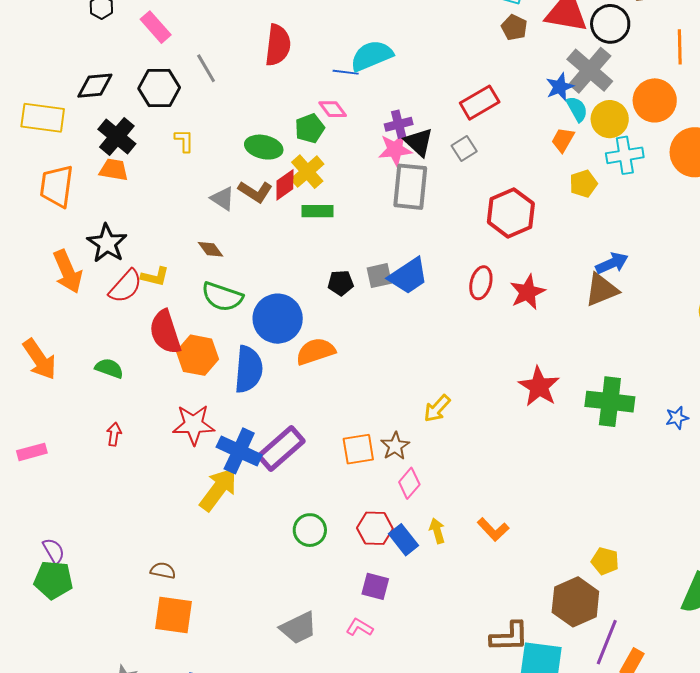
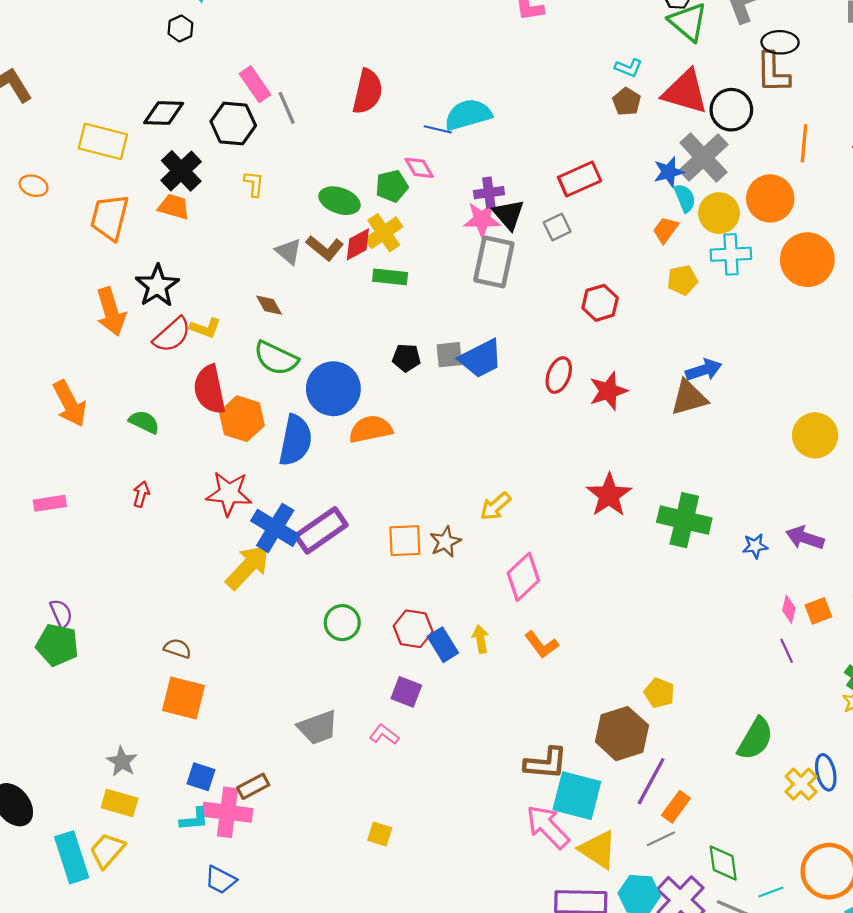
pink rectangle: (156, 27) -> (255, 84), moved
red hexagon: (511, 213) -> (600, 303), size x0.7
pink diamond: (409, 483) -> (523, 577), moved, size x1.4

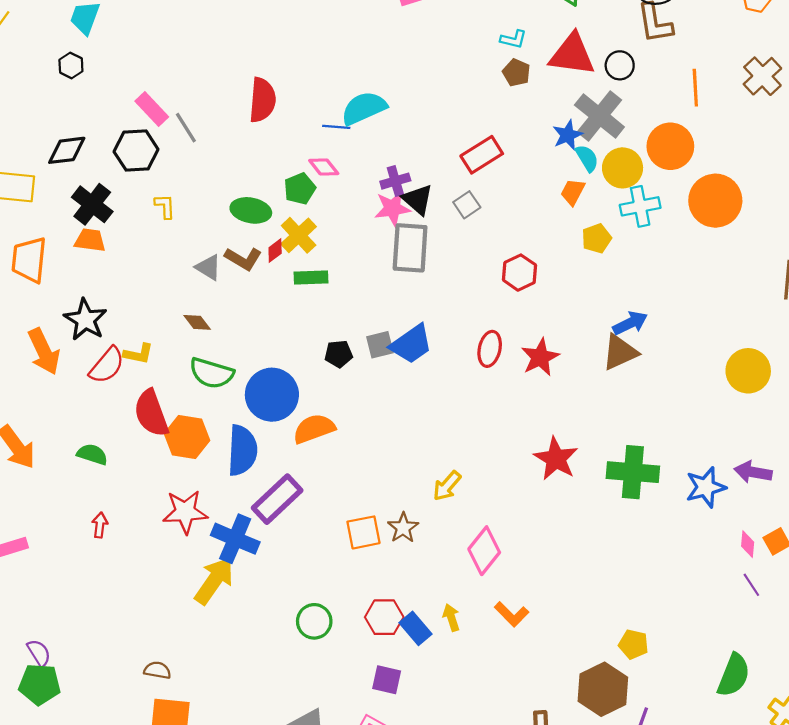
black circle: (731, 110) -> (620, 65), size x0.7
red diamond: (358, 244) -> (275, 250), size x0.7
purple rectangle: (321, 530) -> (277, 499), moved
blue star: (755, 546) -> (706, 487), size x1.6

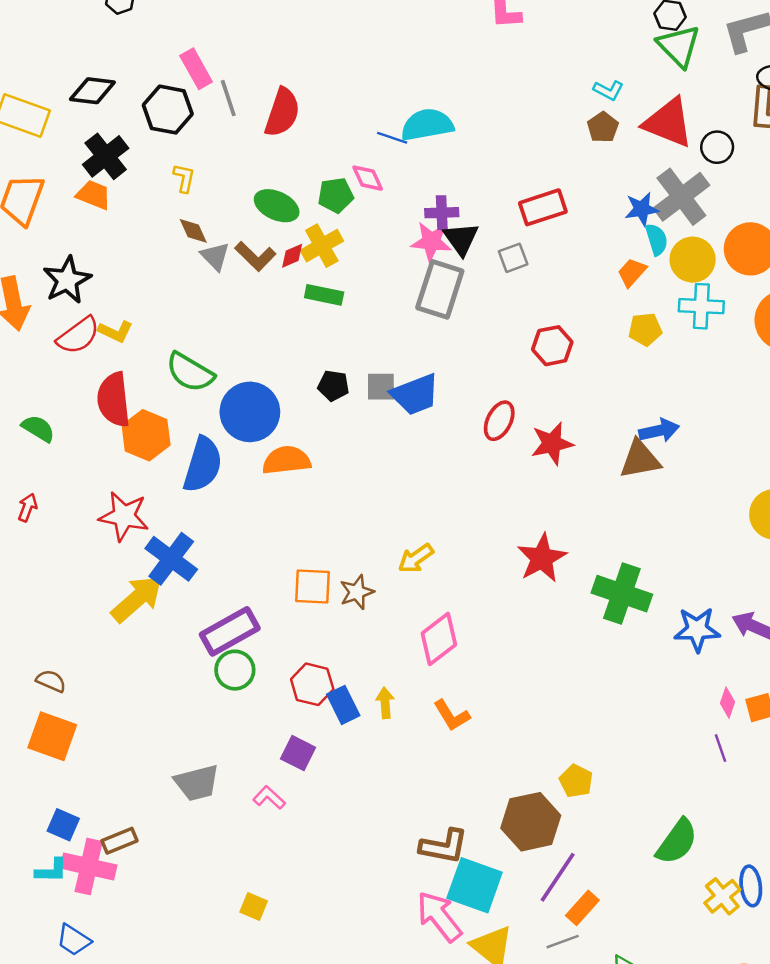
red semicircle: (262, 100) -> (282, 112), moved
brown diamond: (197, 322) -> (193, 231), moved
purple rectangle: (277, 499) -> (230, 631), moved

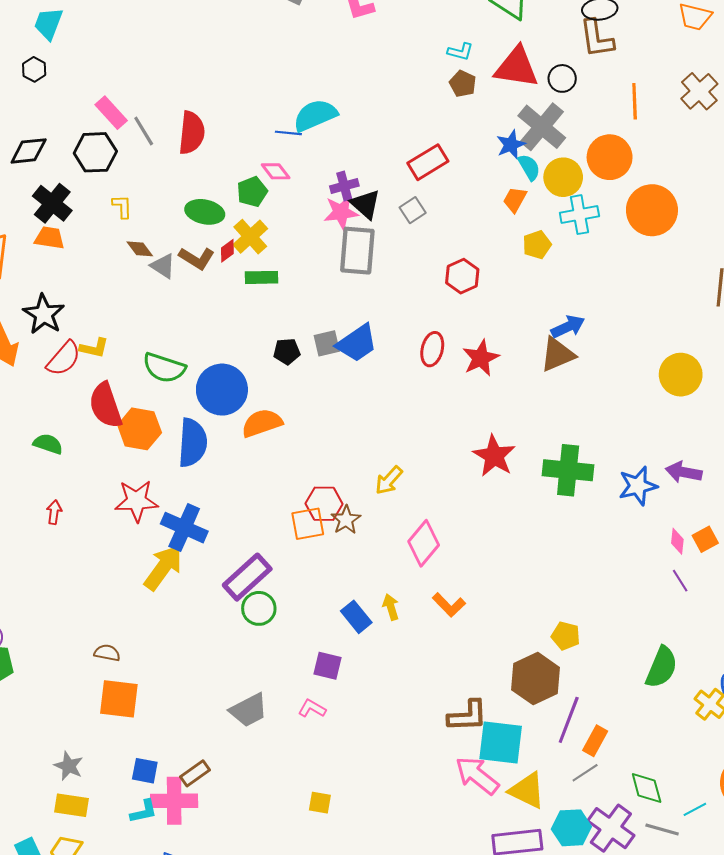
red hexagon: (312, 684) -> (324, 504), moved

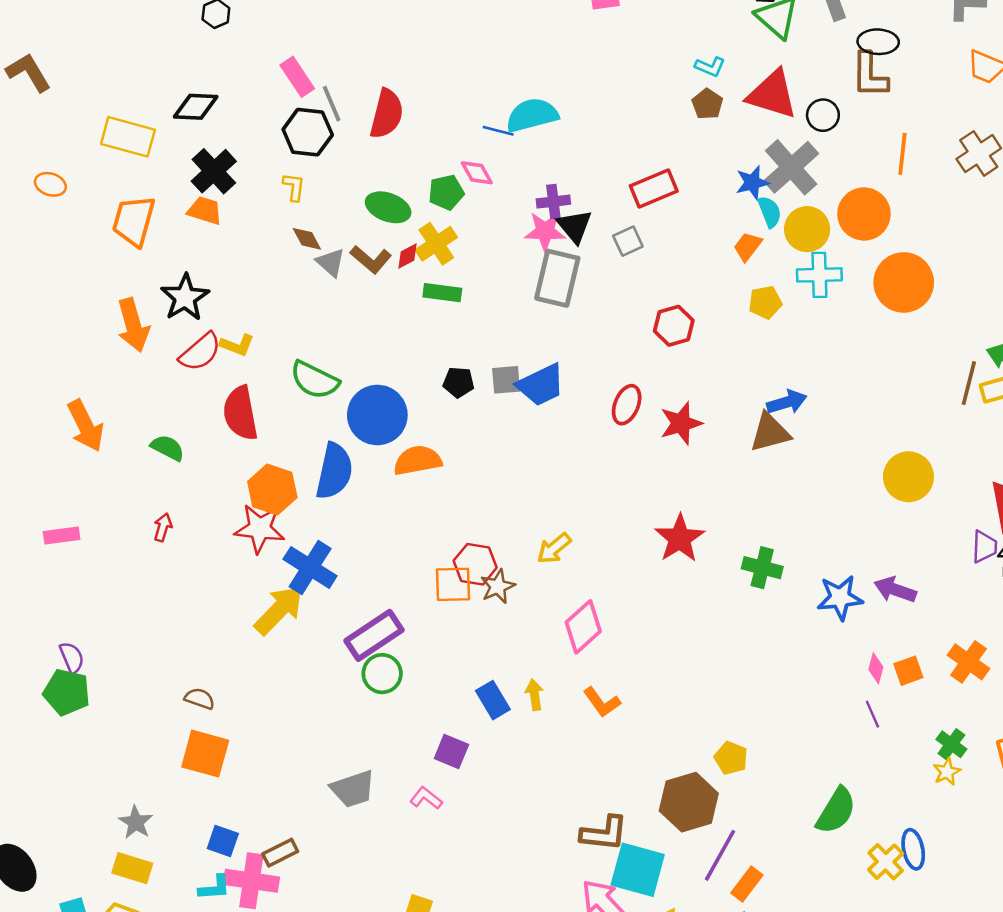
black hexagon: (95, 152) -> (308, 132), moved
orange hexagon: (140, 429) -> (272, 490), moved
green cross: (568, 470) -> (762, 568), size x0.7

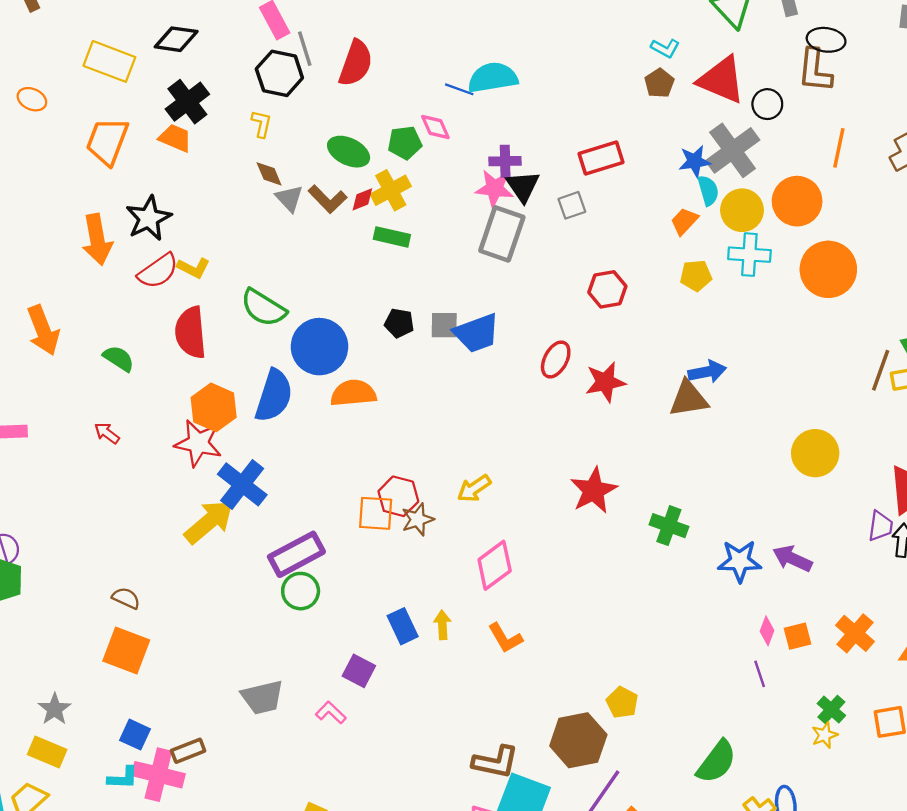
red arrow: (163, 527) -> (107, 433), turned -75

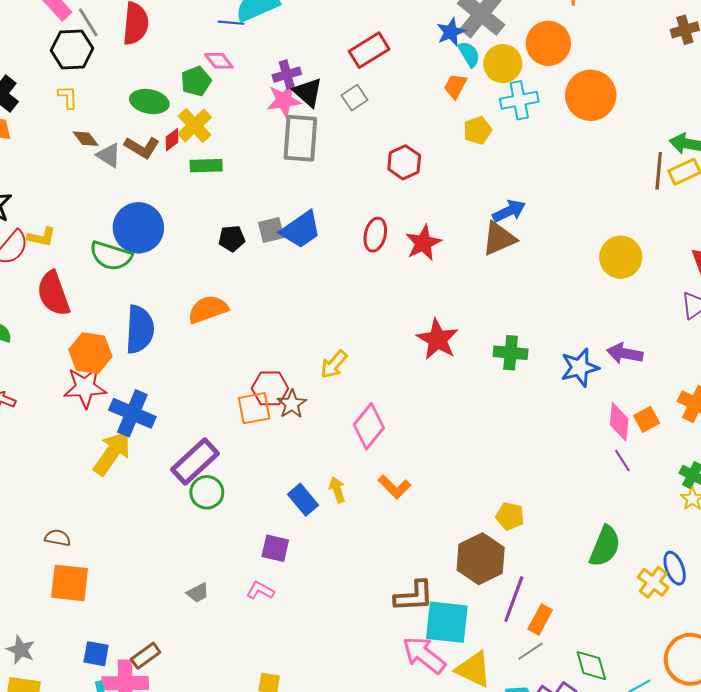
blue circle: (320, 347) -> (138, 228), moved
pink diamond: (767, 631) -> (619, 422), size x1.5
gray trapezoid: (262, 697) -> (198, 593), size x0.6

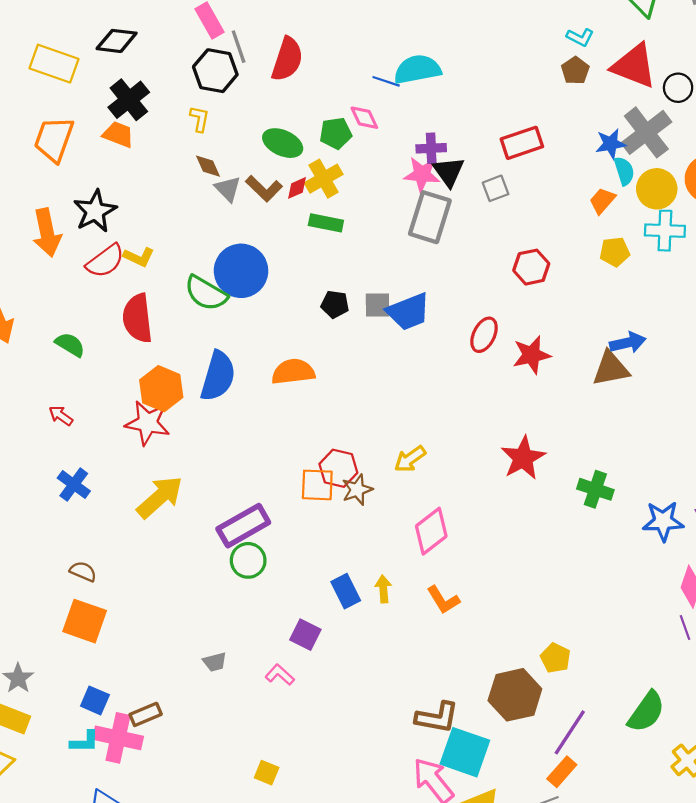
blue cross: (132, 413) -> (74, 485), moved, size x0.7
purple line: (514, 599) -> (570, 732), moved

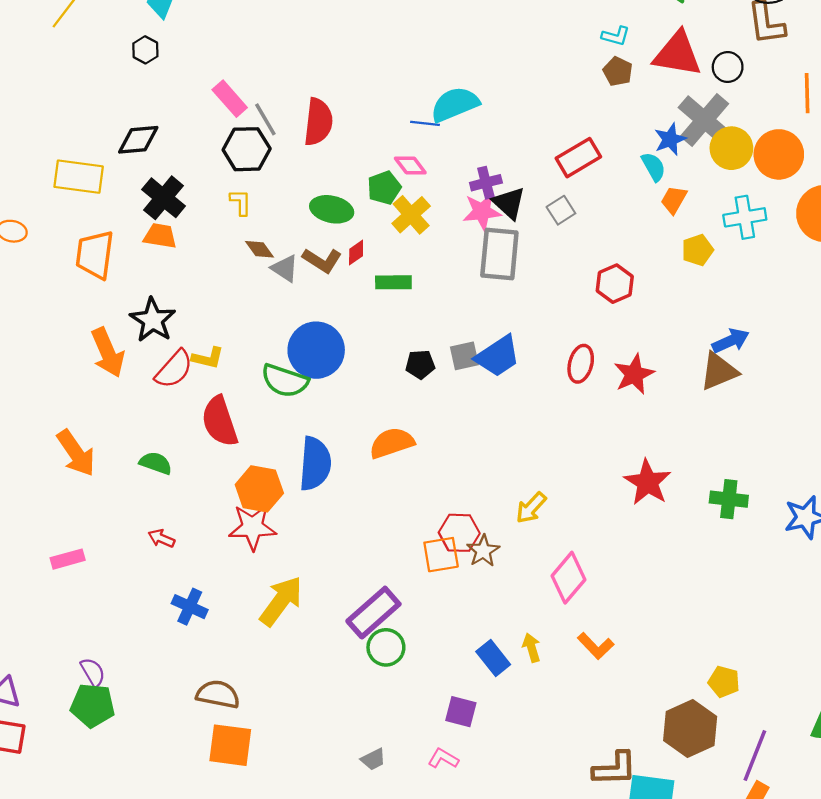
cyan semicircle: (624, 171) -> (653, 167), moved
yellow cross: (324, 179) -> (411, 215), moved
yellow circle: (657, 189) -> (731, 148), moved
brown semicircle: (83, 571) -> (218, 694), size x1.5

